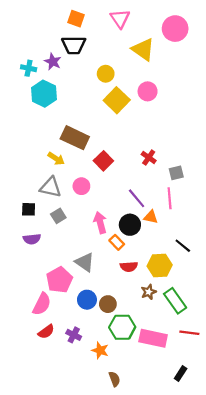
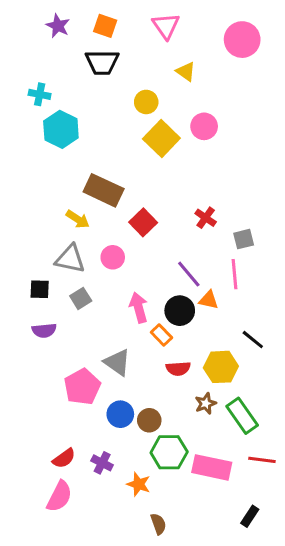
yellow triangle: (143, 49) -> (186, 72), moved, size x0.6
purple star: (53, 62) -> (58, 26), moved
pink semicircle: (42, 304) -> (59, 496), moved

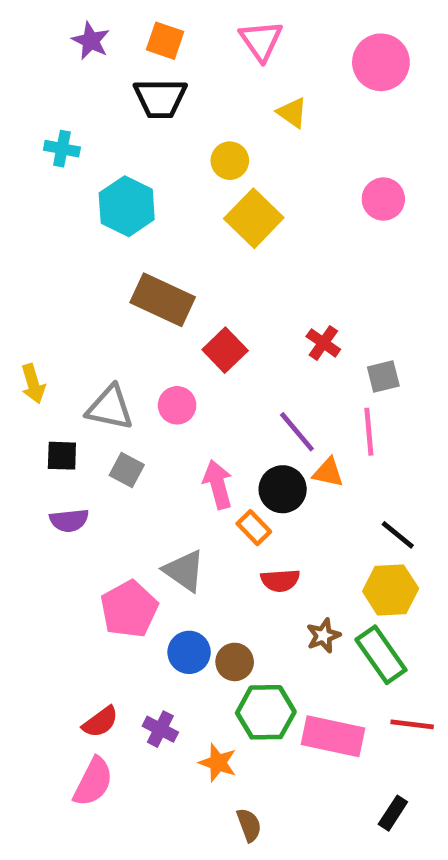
pink circle: (204, 126) -> (383, 199), moved
cyan hexagon: (61, 129) -> (127, 206), moved
yellow arrow: (78, 219) -> (33, 384), moved, turned 40
gray square: (81, 298) -> (127, 470), turned -30
yellow hexagon: (221, 367) -> (391, 590), moved

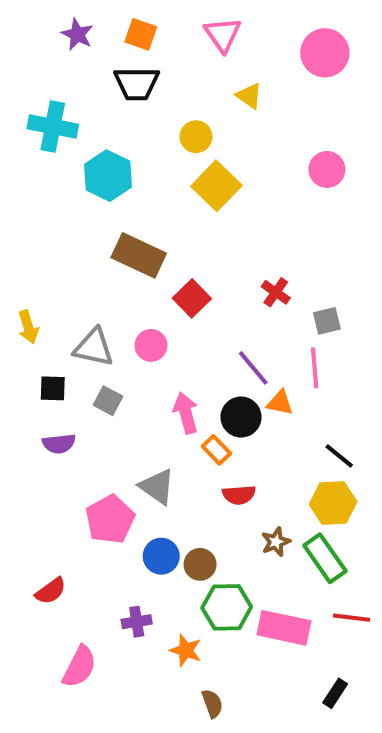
cyan cross: (62, 149) -> (53, 126), size x1.6
red semicircle: (100, 722) -> (51, 591), moved
purple cross: (160, 729) -> (137, 622), turned -36

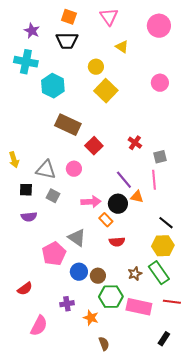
purple star: (77, 34) -> (32, 31), moved
pink arrow: (186, 413) -> (91, 202), turned 102
brown star: (276, 542) -> (135, 274), moved

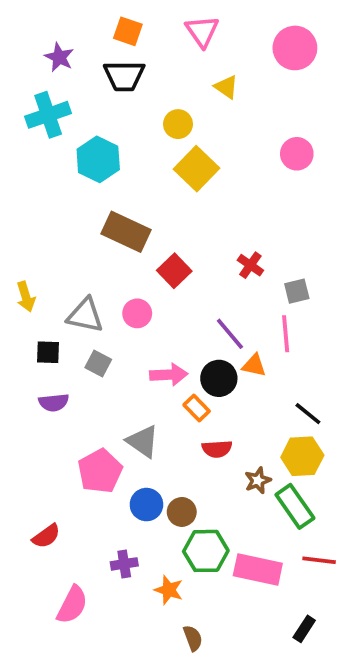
cyan cross: (26, 62) -> (48, 115), turned -30
brown star: (135, 274) -> (258, 480), moved

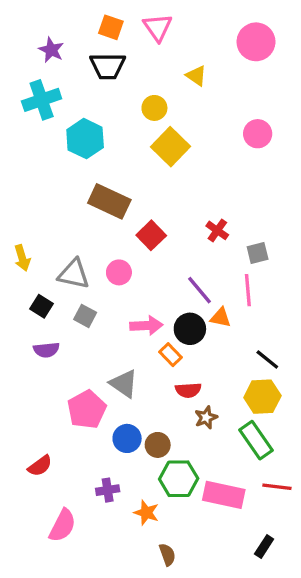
pink triangle: (202, 31) -> (158, 27), moved
black square: (48, 352) -> (42, 306), turned 30
brown star: (258, 480) -> (206, 418), moved

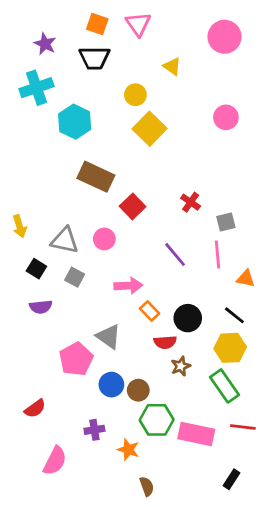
orange triangle: (221, 318) -> (246, 279), moved
black circle: (190, 329) -> (188, 318), moved

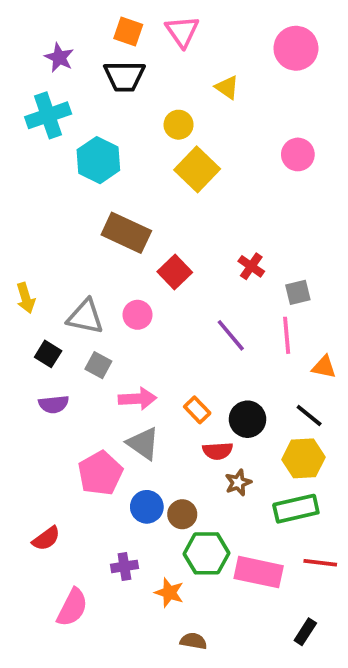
pink arrow: (128, 286) -> (138, 399), moved
green rectangle: (225, 386) -> (296, 509), turned -68
brown semicircle: (147, 486) -> (193, 641), turned -60

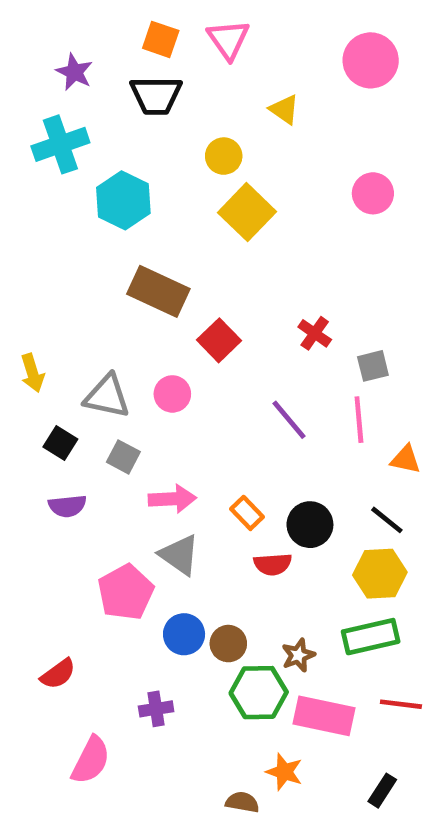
brown star: (238, 483) -> (298, 655), moved
orange star: (169, 593) -> (284, 772), moved

